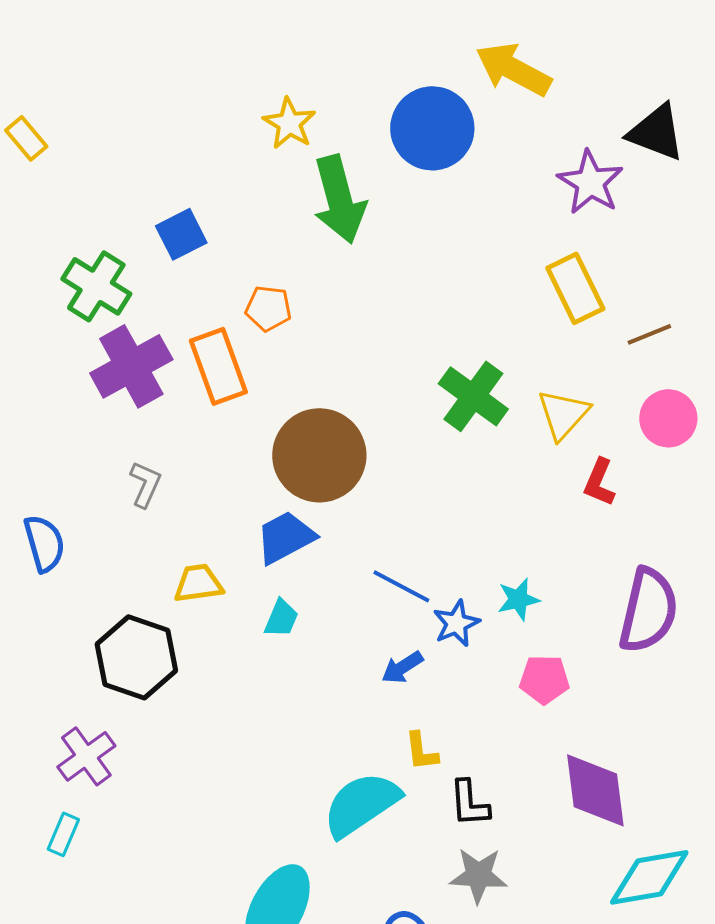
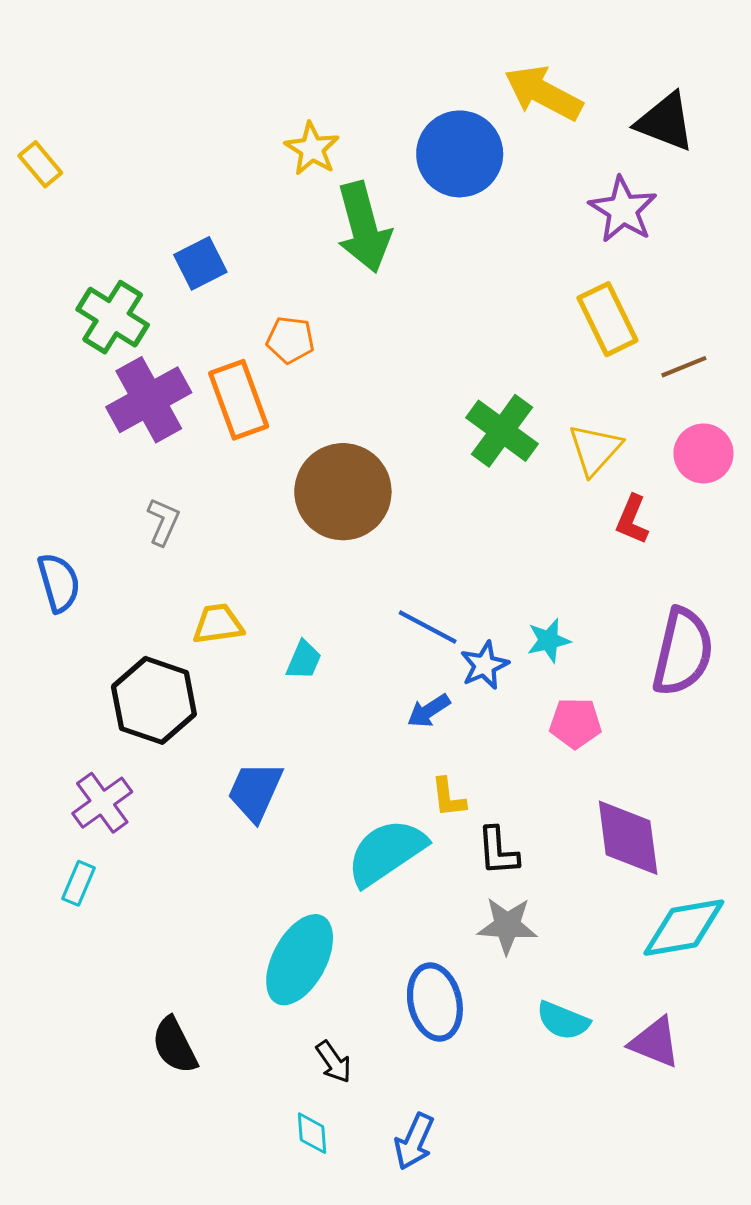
black triangle: (656, 132) -> (665, 122), moved
blue trapezoid: (285, 537) -> (255, 791), moved, turned -38

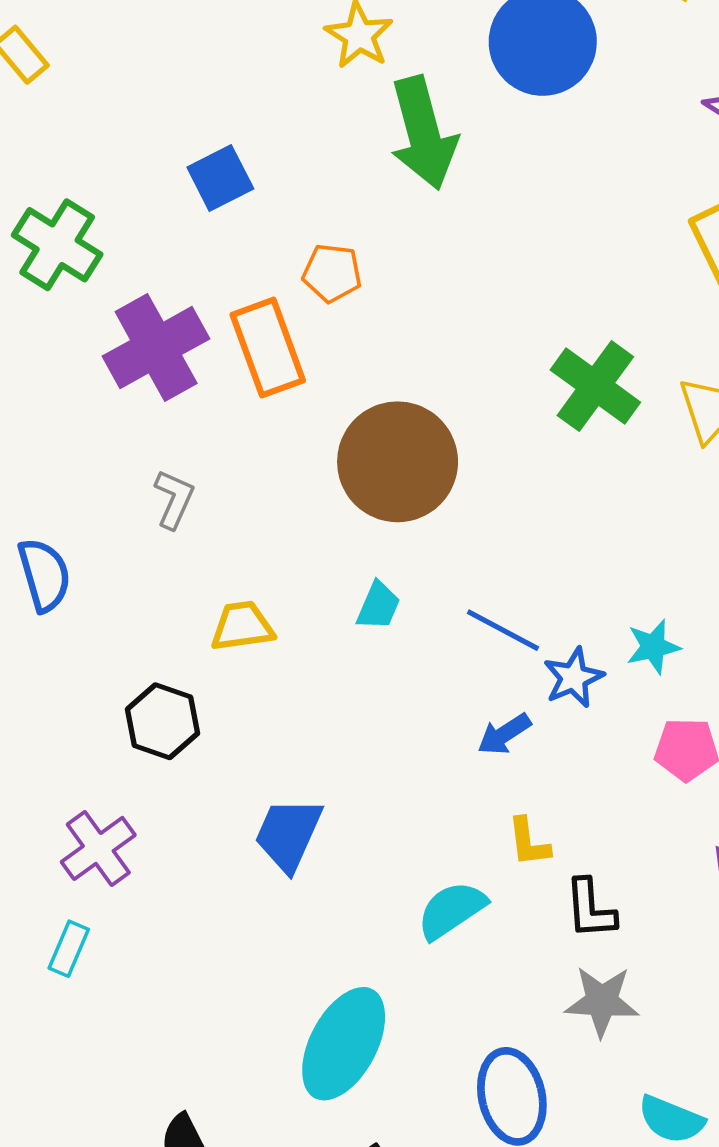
green cross: (113, 317) -> (57, 245), moved
cyan trapezoid: (304, 660) -> (378, 606), moved
black hexagon: (154, 700) -> (162, 721), size x0.7
cyan semicircle: (386, 852) -> (452, 910), size x0.7

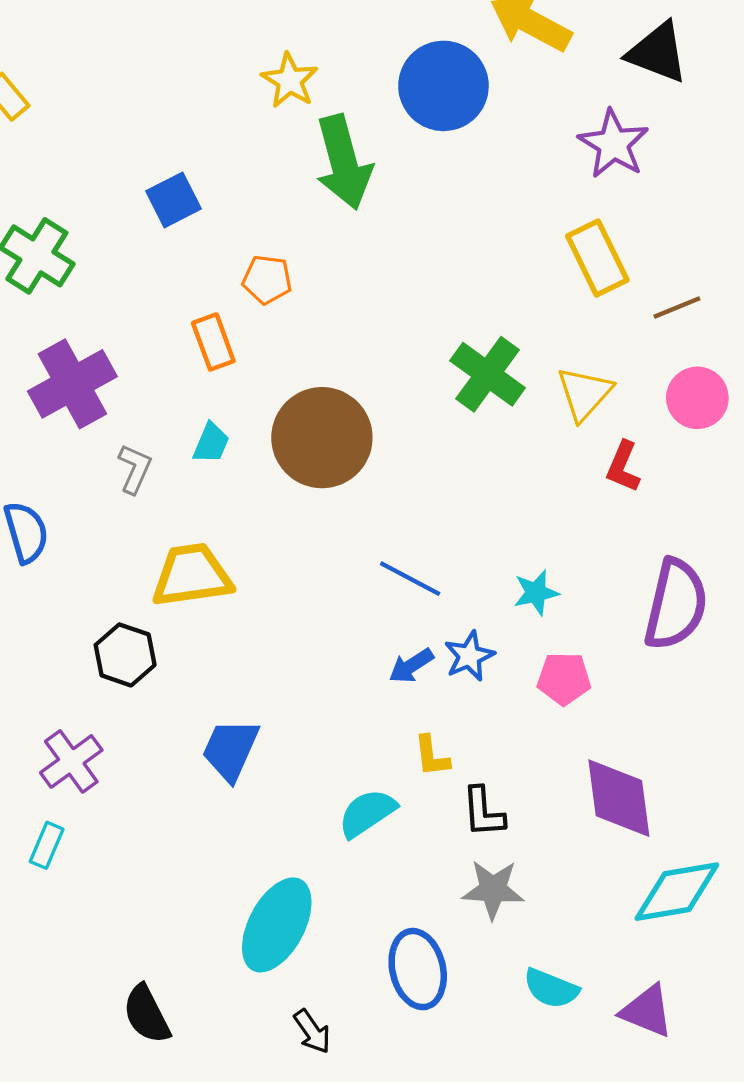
purple cross: (156, 348) -> (72, 384), moved
orange rectangle: (268, 348) -> (213, 342), size x0.7
cyan trapezoid: (378, 606) -> (211, 443), moved
yellow trapezoid: (242, 626) -> (192, 575), size x1.5
blue star: (574, 678) -> (469, 656), moved

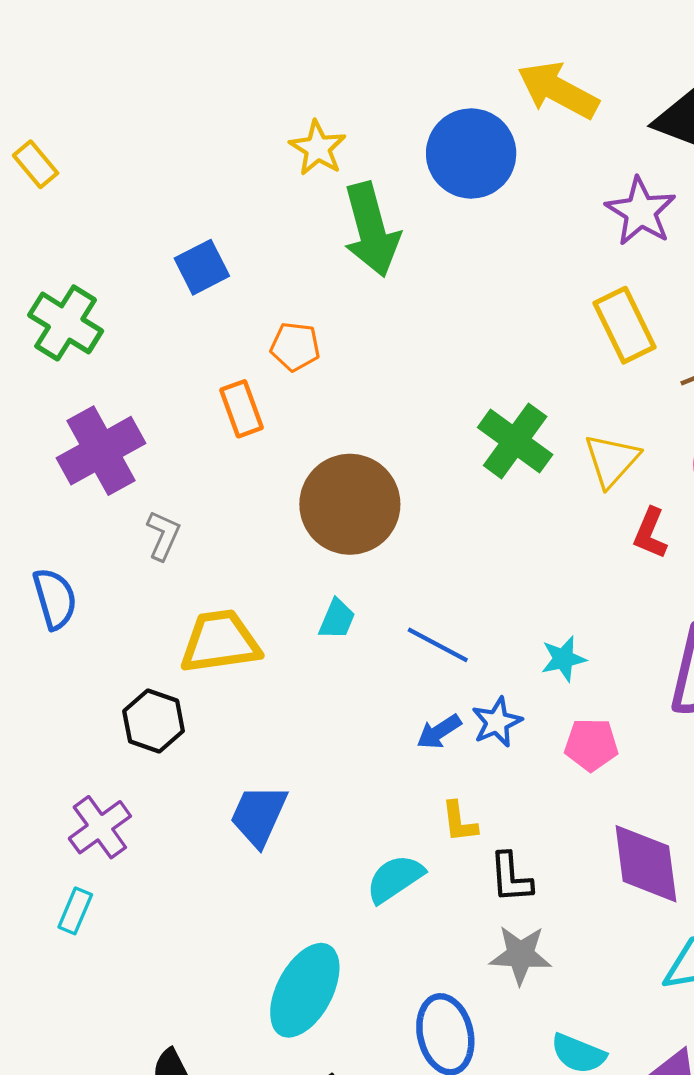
cyan trapezoid: (211, 443) -> (337, 619), moved

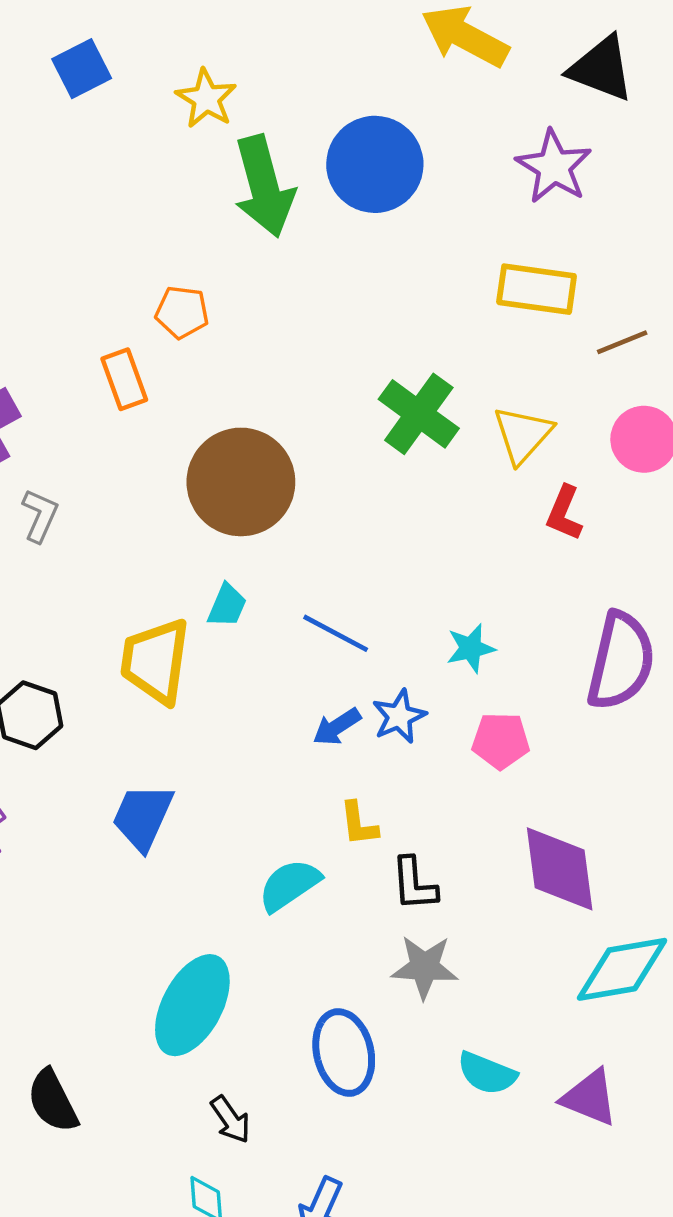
blue circle: (471, 153) -> (375, 164), moved
blue square: (202, 267) -> (82, 69), moved
yellow rectangle: (625, 325) -> (537, 289), turned -56
yellow trapezoid: (220, 642) -> (155, 661), moved, turned -74

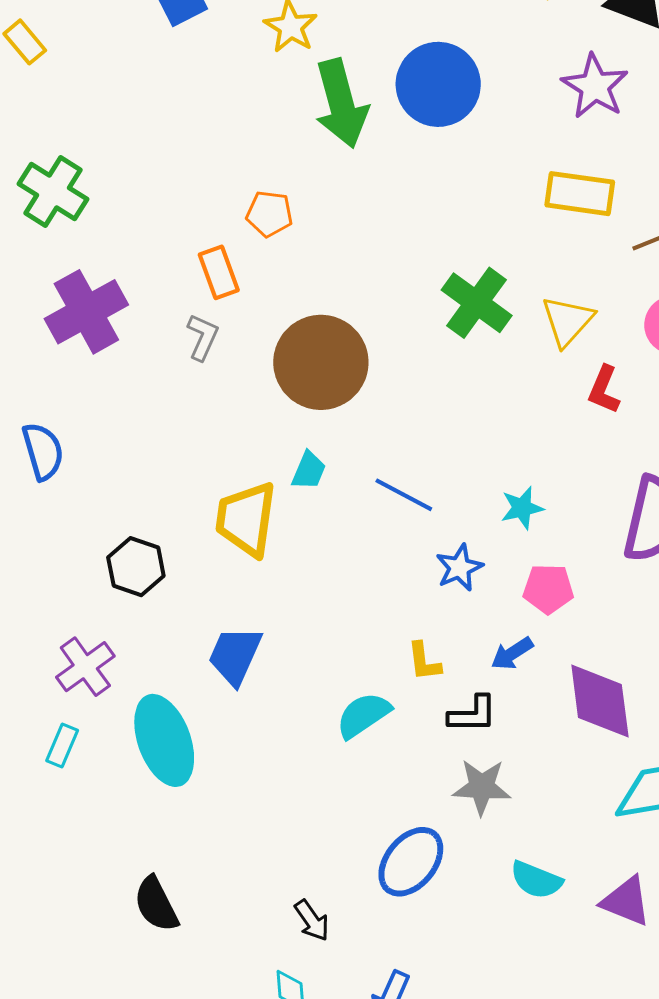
gray L-shape: (40, 515) -> (203, 337), moved
blue arrow: (337, 727) -> (512, 654), moved
black L-shape: (414, 884) -> (473, 714), turned -86
cyan ellipse: (192, 1005) -> (164, 740), moved, turned -48
blue ellipse: (344, 1053) -> (411, 862), turned 52

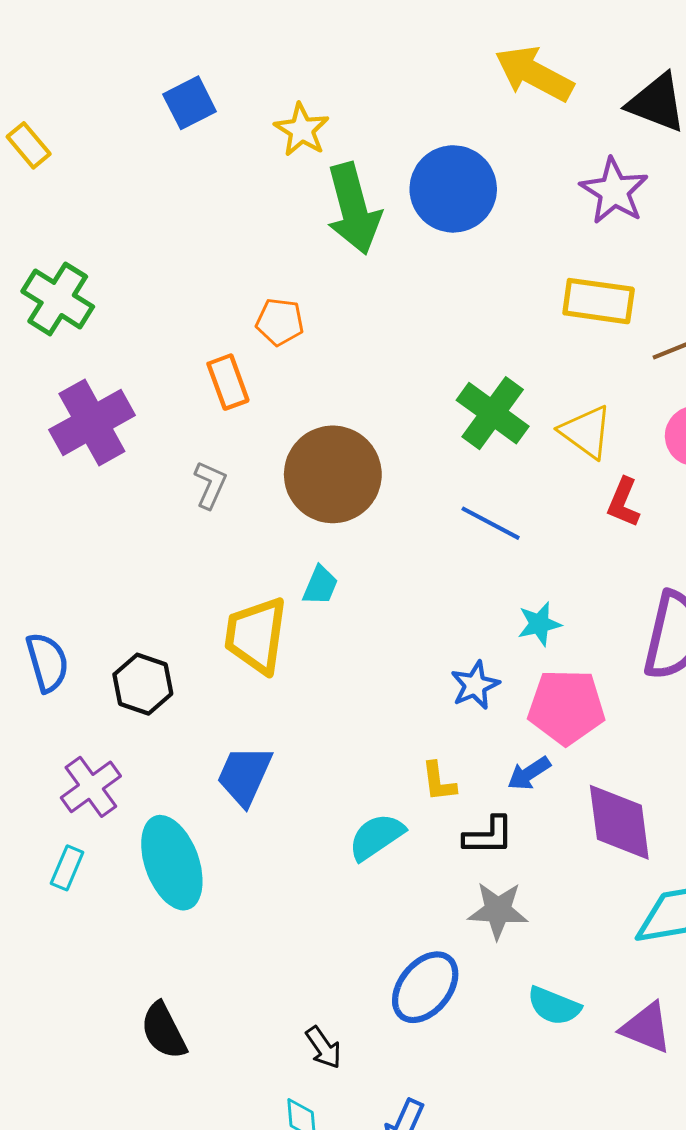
yellow triangle: (568, 321) -> (586, 432), turned -36
gray L-shape: (203, 337) -> (210, 485), moved
blue semicircle: (43, 451) -> (47, 662), moved
blue line: (404, 495) -> (491, 523), moved
pink pentagon: (548, 589) -> (566, 707), size x1.5

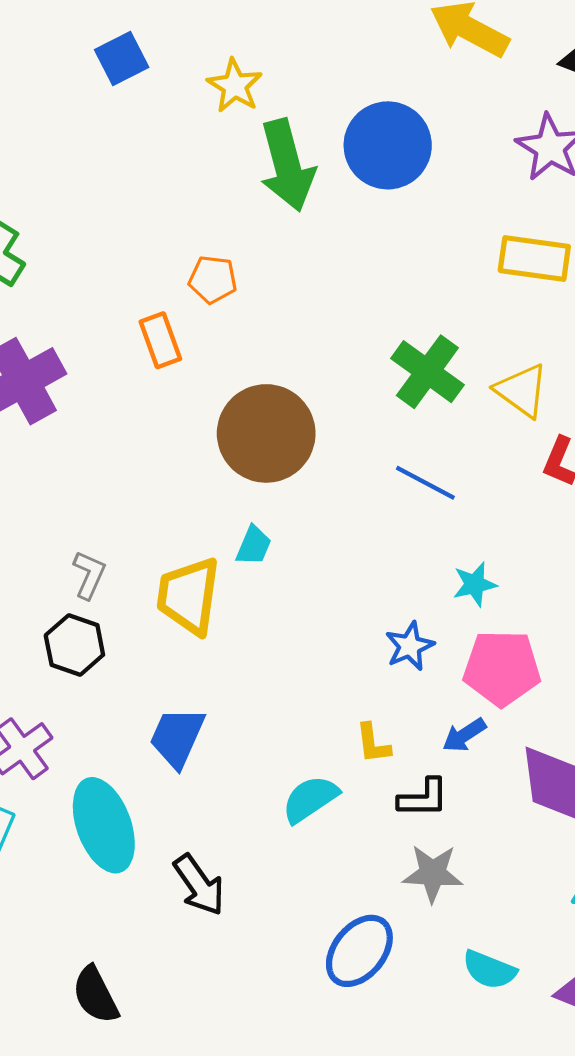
gray L-shape: (210, 485) -> (89, 575), moved
black arrow: (323, 1047) -> (199, 885), moved, size x1.4

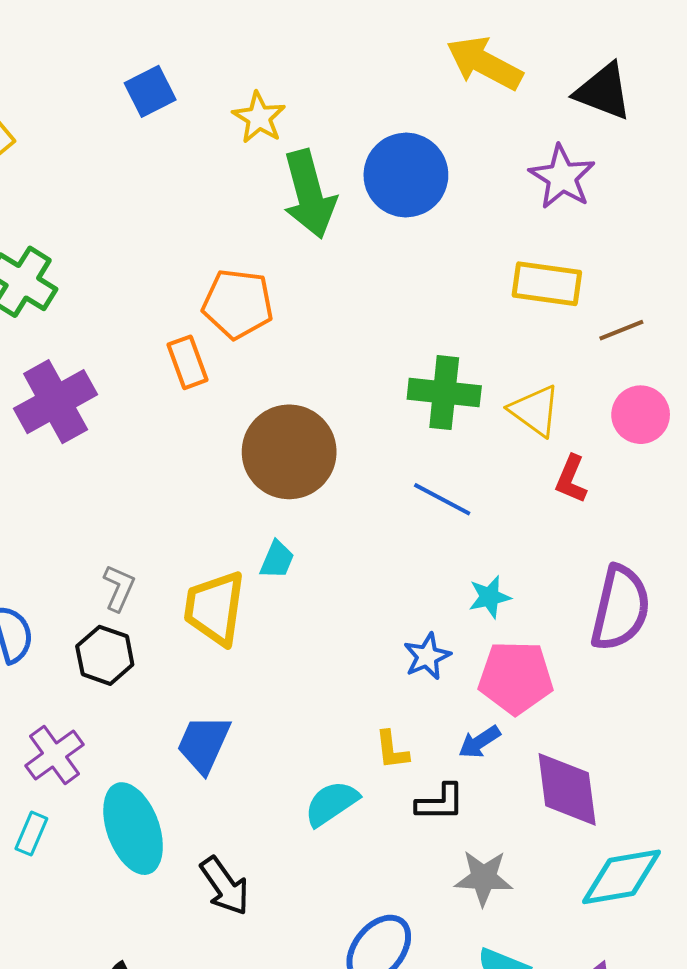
orange pentagon: (213, 279) -> (238, 304), size x1.5
green cross: (427, 372) -> (444, 393), turned -30
gray star: (433, 873) -> (483, 878), moved

